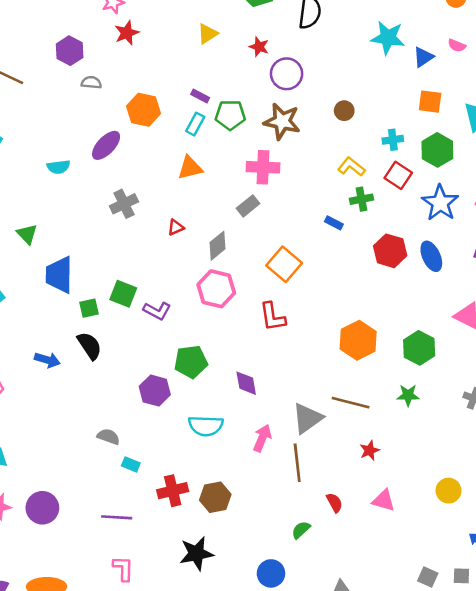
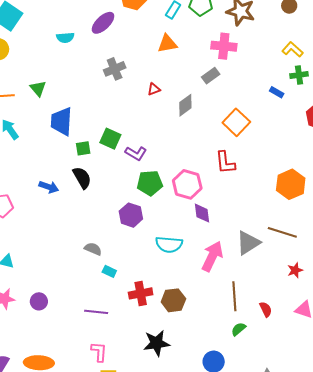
pink hexagon: (216, 289) -> (187, 184), moved
green pentagon: (191, 362) -> (150, 183), moved
pink arrow: (262, 438) -> (212, 256), size x1.4
brown line: (297, 463) -> (234, 296), moved
purple circle: (42, 508) -> (39, 301), size x0.7

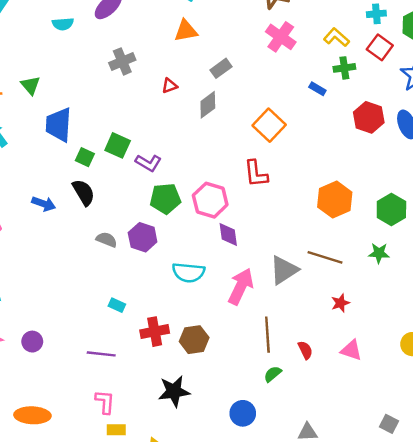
pink cross: (224, 46) -> (281, 37), moved, turned 30
gray rectangle: (211, 76) -> (221, 68), moved
green square: (83, 148) -> (85, 157), turned 35
gray semicircle: (93, 249) -> (107, 240), moved

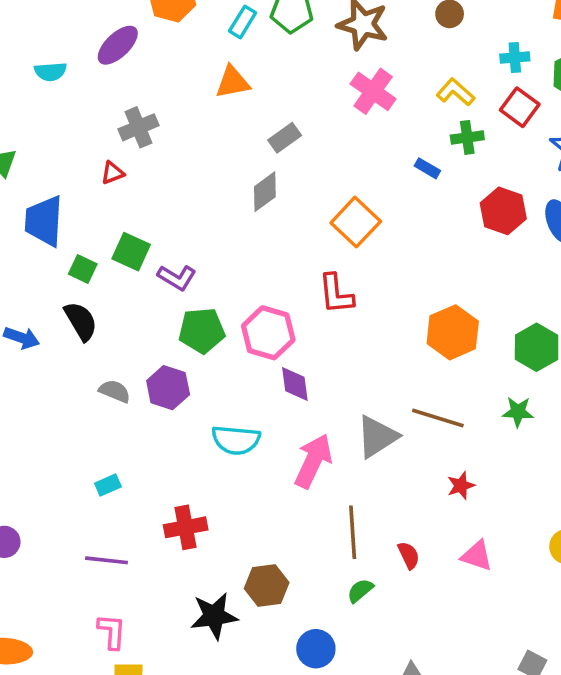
red triangle: (170, 86) -> (113, 173), moved
cyan rectangle: (117, 305) -> (108, 485), moved, turned -49
brown hexagon: (194, 340) -> (267, 586), moved

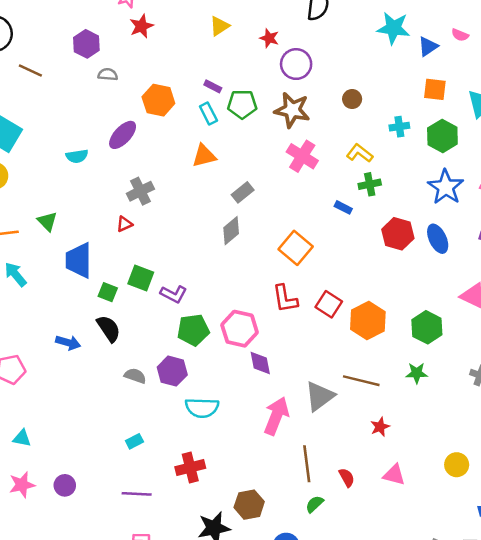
cyan rectangle: (243, 22) -> (208, 113), turned -55
red square: (520, 107) -> (329, 304), moved
cyan semicircle: (236, 440) -> (202, 408), moved

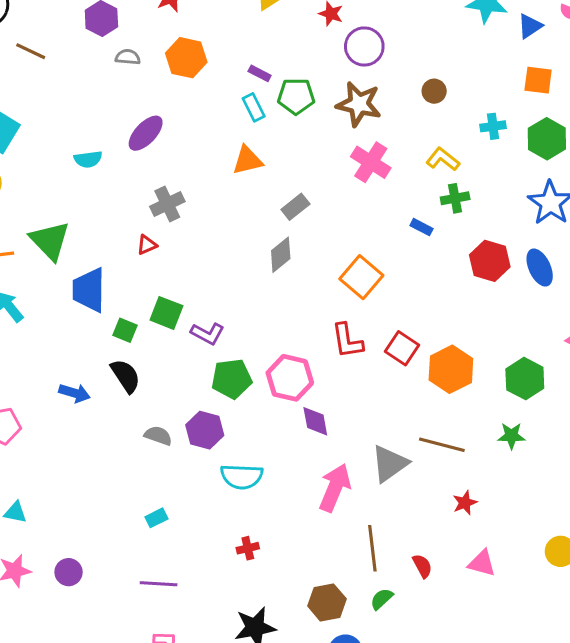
orange hexagon: (158, 100) -> (186, 58), moved
green triangle: (47, 221) -> (50, 241), size x1.6
red cross: (190, 468) -> (248, 548), moved, size x0.6
brown hexagon: (249, 505) -> (327, 602), moved

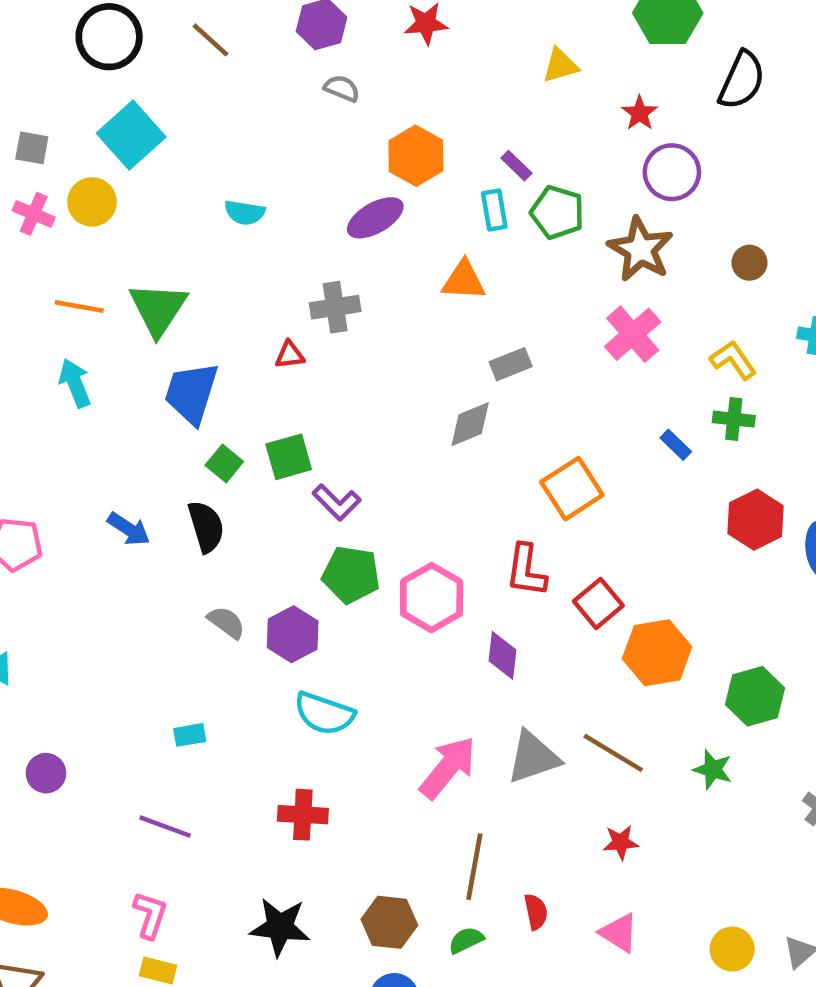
orange hexagon: (186, 58) -> (416, 156), moved
purple ellipse: (146, 133) -> (375, 218), moved
green square: (166, 313) -> (289, 457), turned 36
purple diamond: (315, 421) -> (503, 655), moved
red cross: (248, 548) -> (303, 815), size x1.5

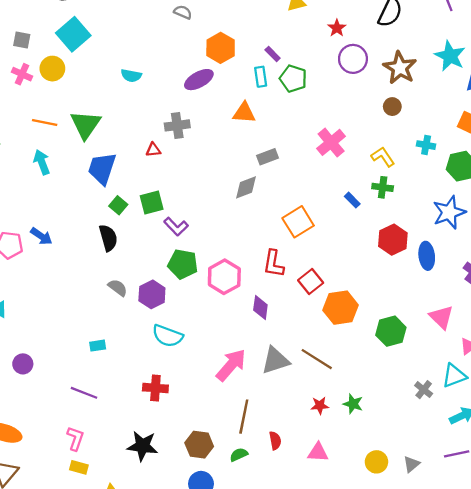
brown star: (640, 249) -> (400, 68), moved
blue arrow: (129, 529) -> (41, 236), moved
green star: (713, 770) -> (353, 404), moved
pink triangle: (619, 933) -> (318, 452), turned -30

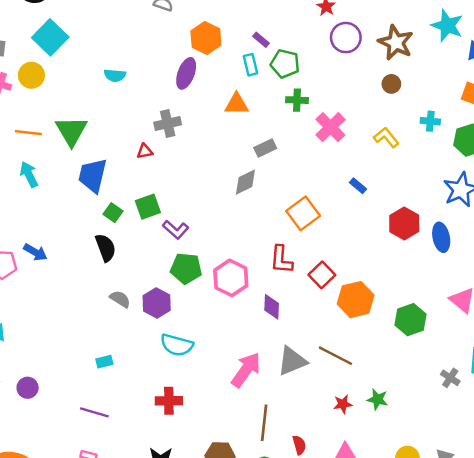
purple ellipse: (199, 80) -> (186, 73), turned -36
green cross: (383, 187) -> (297, 100), moved

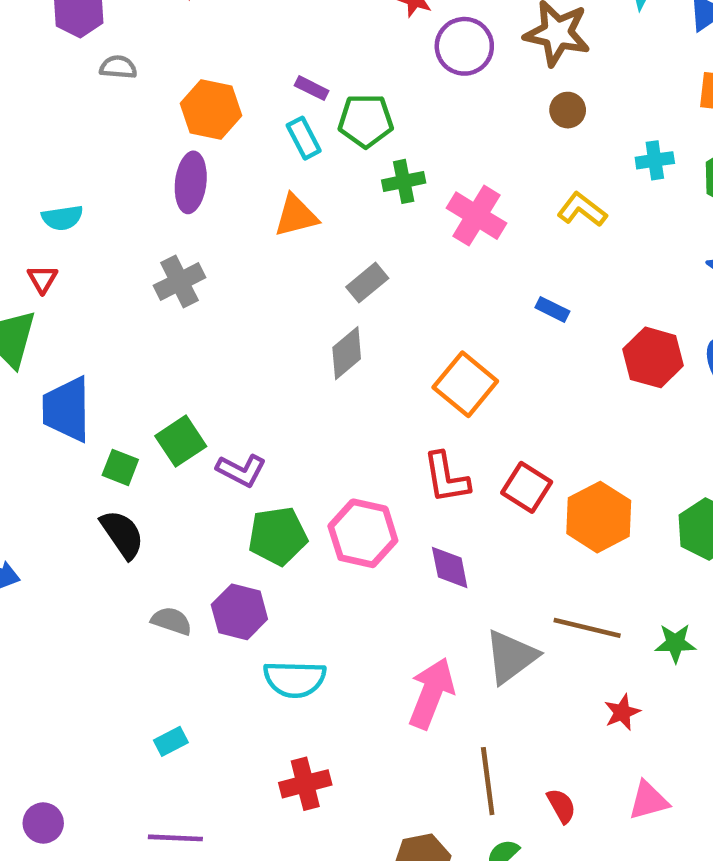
red triangle: (145, 151) -> (42, 279), moved, turned -35
green star: (377, 399) -> (675, 643), moved

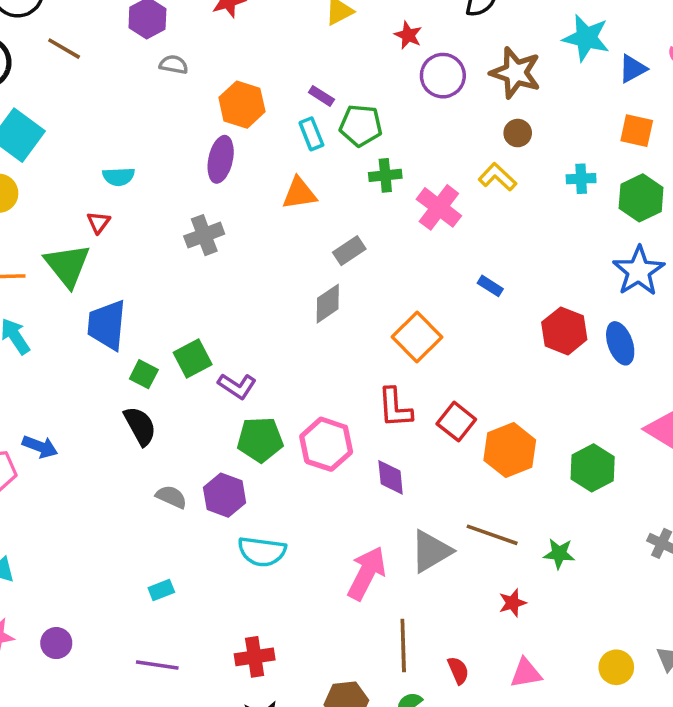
yellow L-shape: (582, 210) -> (497, 177), moved
red cross: (305, 784) -> (255, 657), moved

